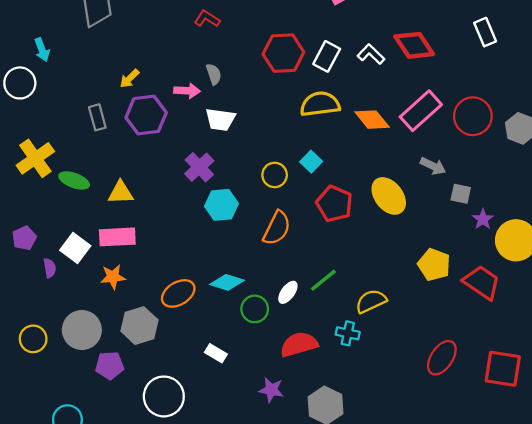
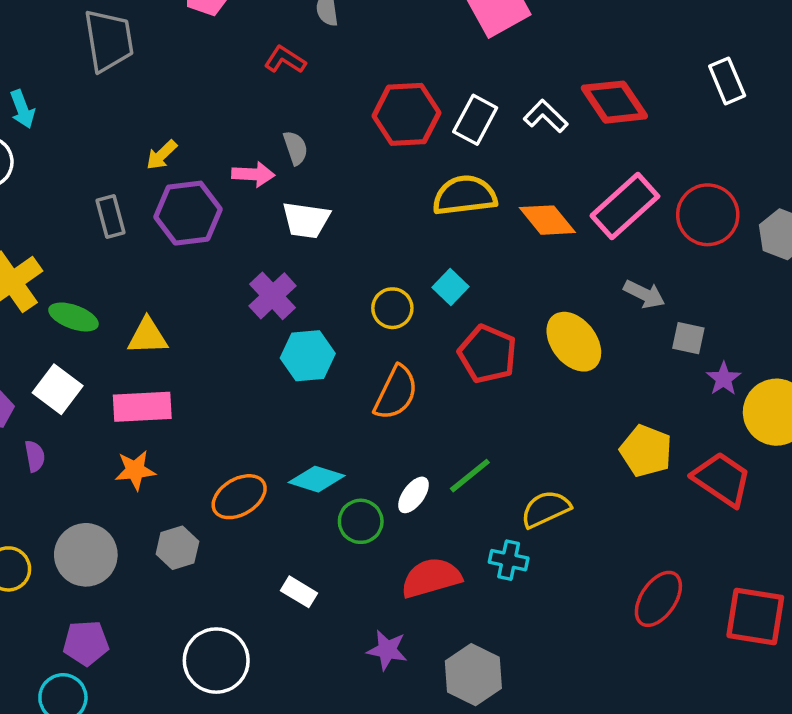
white square: (75, 248) -> (58, 389), moved
gray hexagon: (139, 326) -> (177, 548), size x0.7
purple pentagon: (110, 365) -> (86, 643), moved

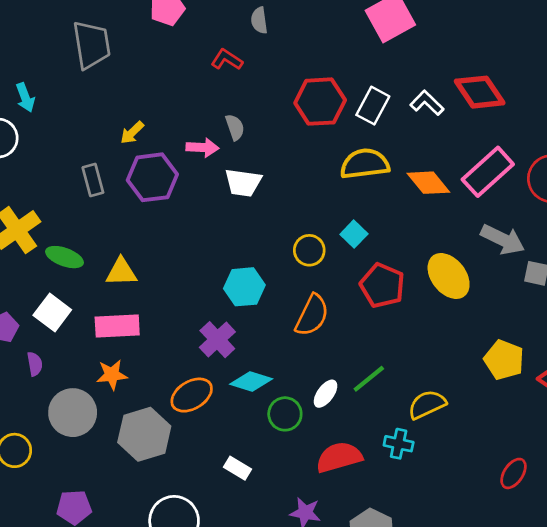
gray arrow: (644, 294) -> (503, 239), size x1.4
purple cross: (273, 296) -> (217, 340), moved
gray hexagon: (177, 548) -> (144, 434), size x1.6
gray circle: (86, 555) -> (73, 413), moved
red ellipse: (658, 599) -> (513, 473), size x0.7

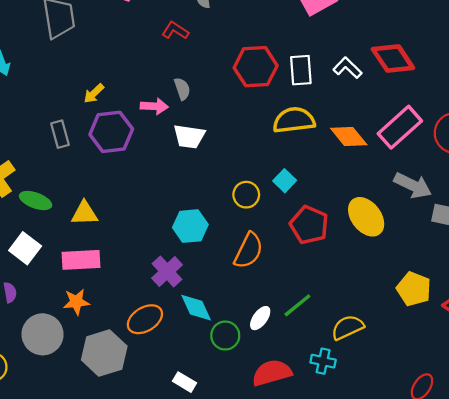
white rectangle: (373, 106) -> (301, 70), turned -32
cyan diamond: (251, 381) -> (196, 308), turned 48

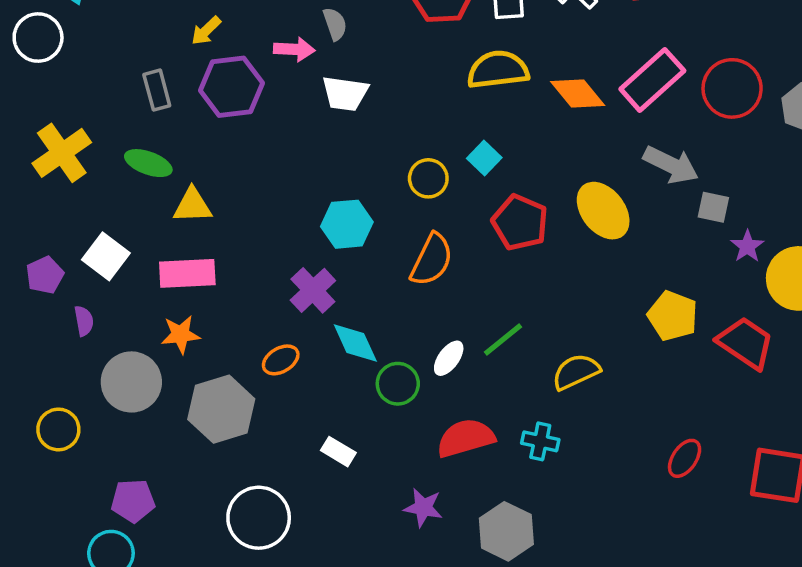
green ellipse: (36, 201) -> (148, 163), moved
orange ellipse: (145, 319) -> (281, 360), size x0.7
cyan cross: (323, 361) -> (540, 441), moved

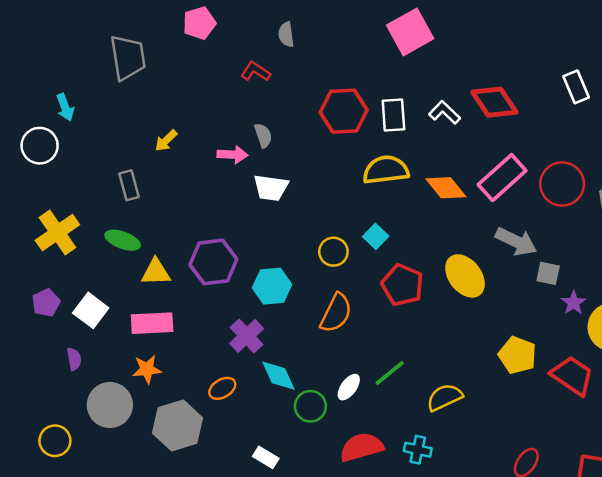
purple hexagon: (231, 87) -> (213, 262), moved
purple pentagon: (45, 275) -> (46, 303), moved

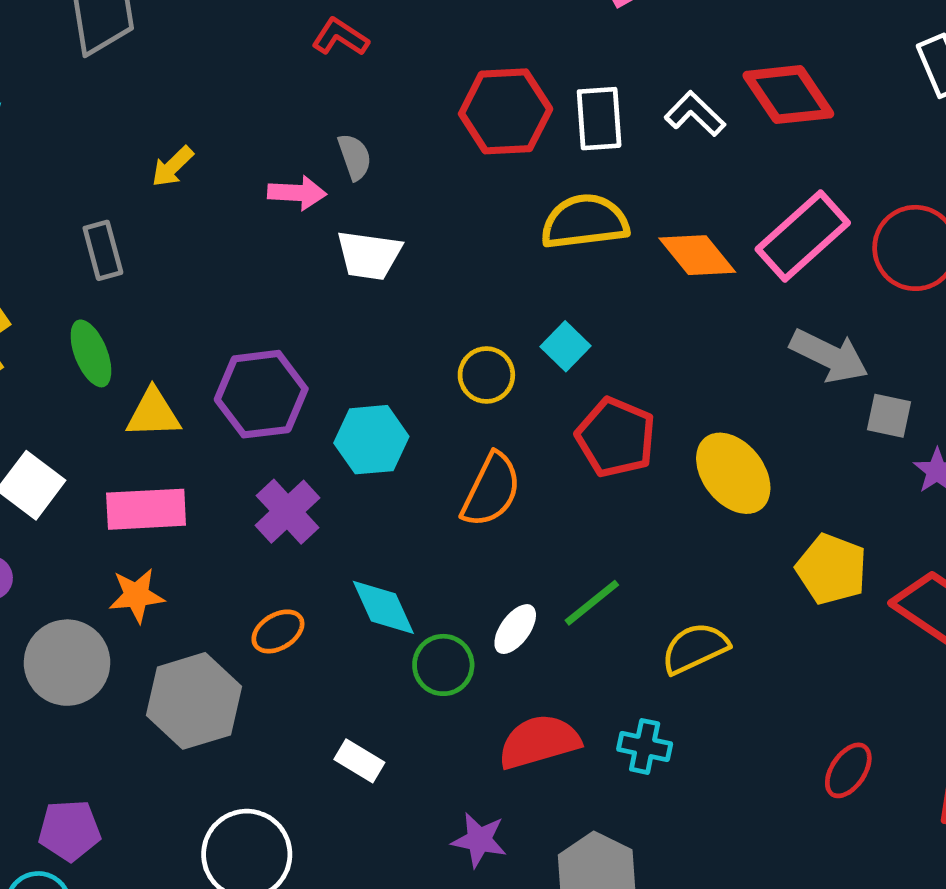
green ellipse: (123, 240) -> (91, 353), turned 48
yellow ellipse: (465, 276) -> (733, 473), moved
purple cross: (247, 336) -> (288, 512), moved

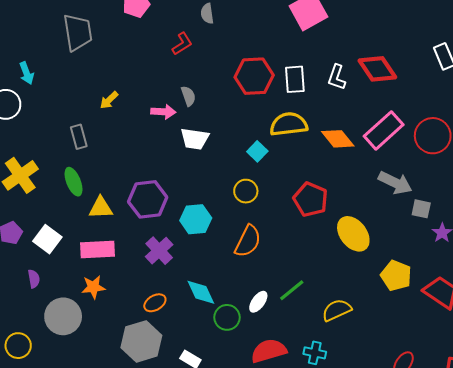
red L-shape: (340, 37) -> (182, 44), turned 115
white L-shape: (695, 114) -> (337, 77), turned -115
cyan square: (566, 346) -> (257, 151), moved
red pentagon: (616, 437) -> (311, 199), moved
gray hexagon: (194, 701) -> (141, 341), moved

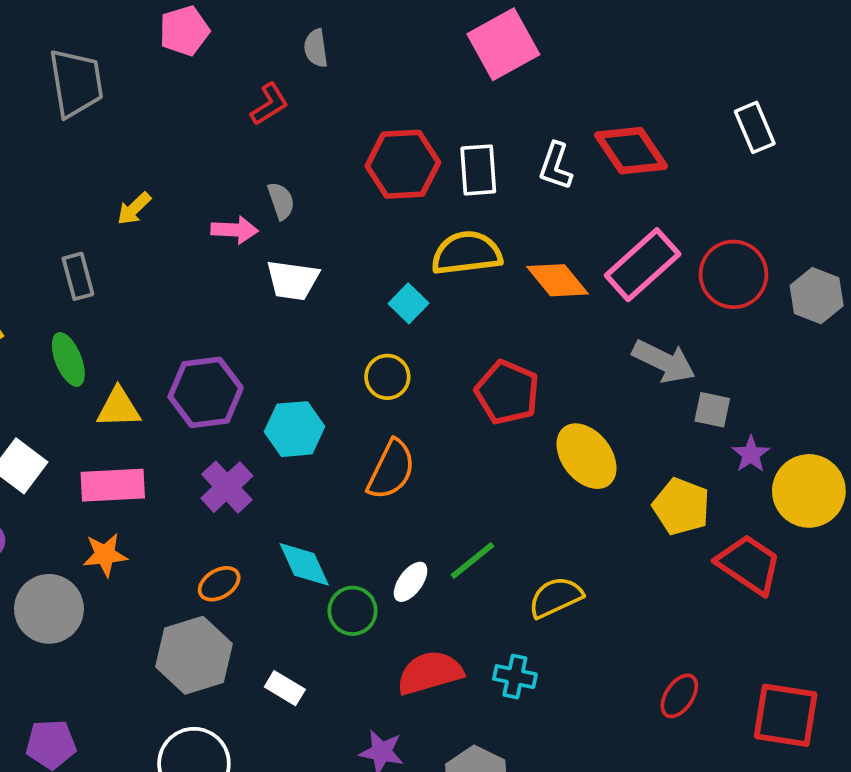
yellow pentagon: (396, 276) -> (681, 506), moved

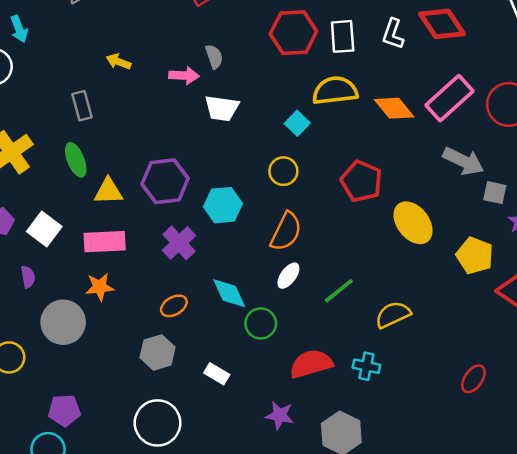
yellow arrow: (134, 209) -> (119, 62), turned 65
white ellipse: (411, 582) -> (288, 276), moved
gray hexagon: (194, 655) -> (158, 352), size x0.7

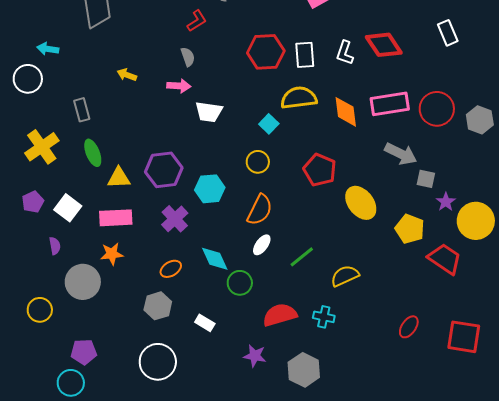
cyan arrow: (19, 29) -> (48, 49), turned 120
gray semicircle: (214, 57) -> (188, 57), moved
pink rectangle: (450, 98) -> (390, 104), turned 33
gray rectangle: (82, 106) -> (82, 110), moved
orange diamond: (394, 108) -> (346, 112), turned 32

